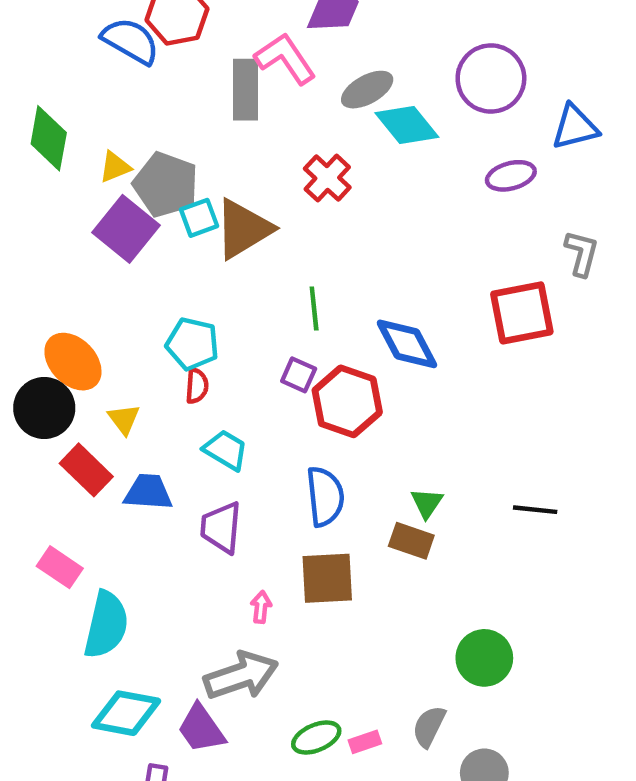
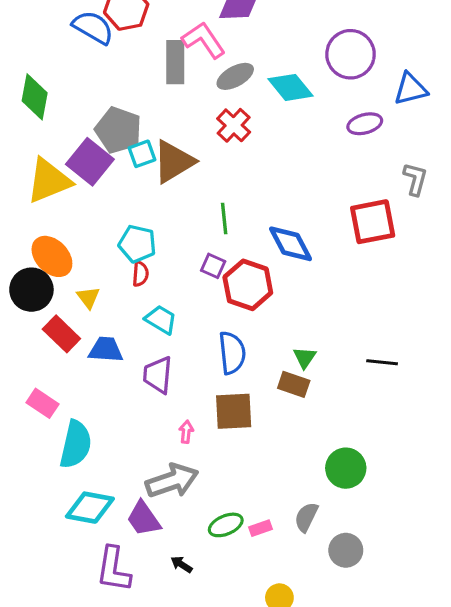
gray ellipse: (367, 90) -> (235, 76), moved
yellow triangle: (115, 167) -> (49, 181), moved, size x2.0

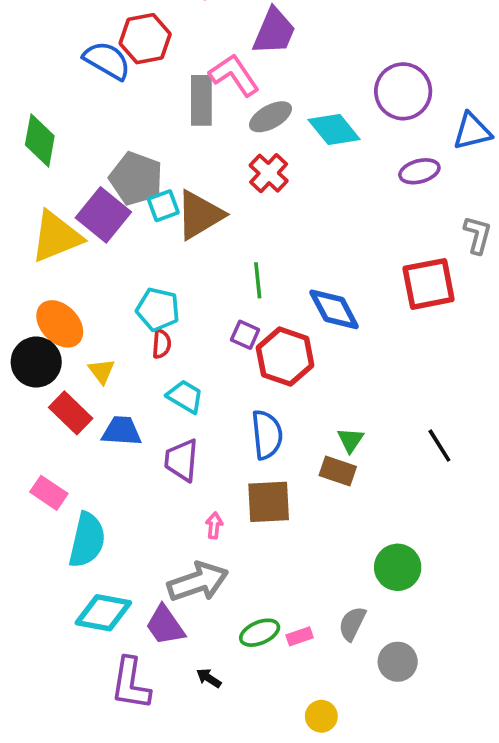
black line: (382, 362) -> (439, 446), turned 52

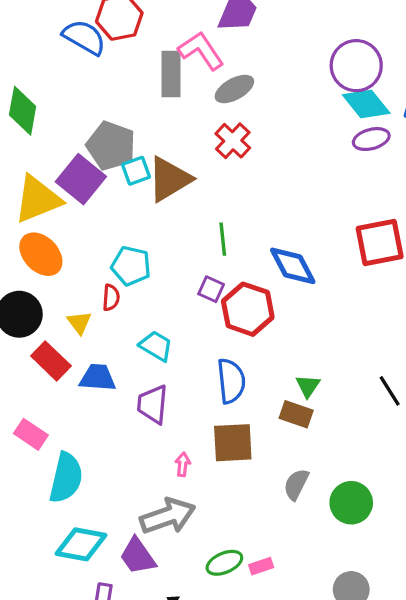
cyan diamond: (334, 130) -> (366, 104), moved
orange ellipse: (60, 324) -> (41, 254), moved
red semicircle: (161, 344) -> (111, 298), moved
gray semicircle: (352, 624) -> (296, 484), moved

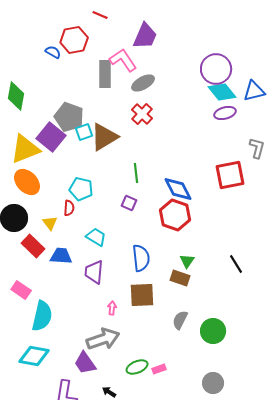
blue semicircle: (84, 37) -> (53, 52), size x0.6
red hexagon: (248, 309) -> (175, 215), moved
cyan diamond: (81, 544) -> (34, 356), moved

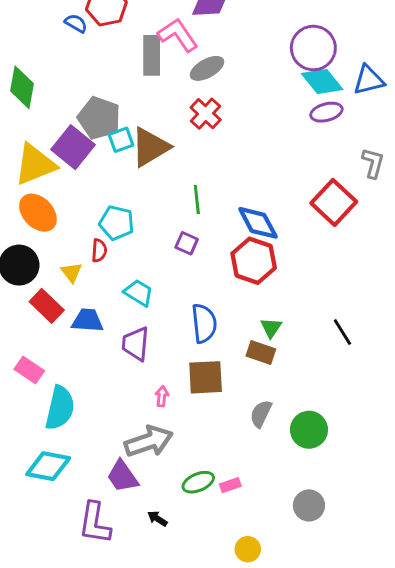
red square: (230, 175) -> (334, 202), turned -36

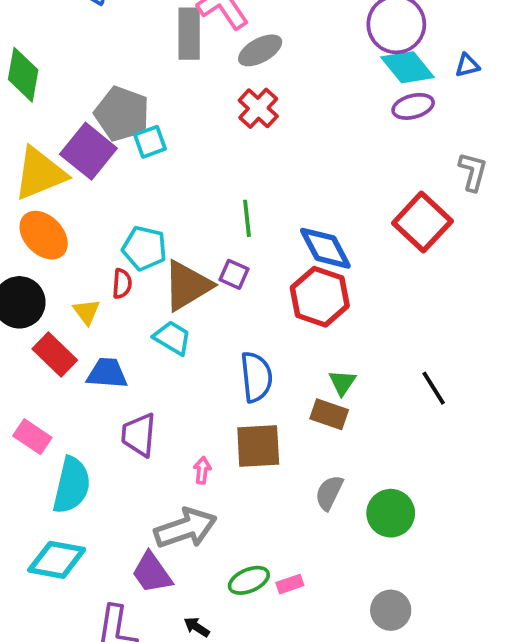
blue triangle: (369, 80) -> (467, 65), size x0.6
brown triangle: (150, 147) -> (187, 286), moved
purple trapezoid: (136, 344) -> (139, 435), moved

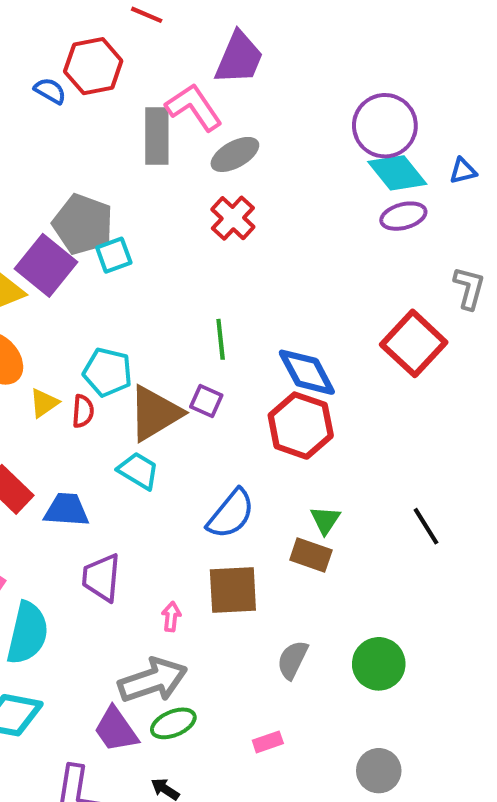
yellow triangle: (87, 312) -> (44, 403), moved, turned 32
blue semicircle: (256, 377) -> (231, 514), turned 45
gray semicircle: (329, 493) -> (292, 660), moved
green ellipse: (249, 580) -> (173, 723), moved

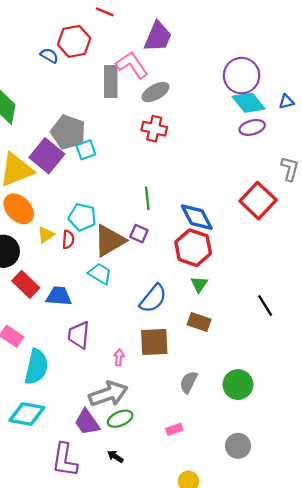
red cross: (233, 218) -> (154, 129), turned -30
green triangle: (325, 520) -> (199, 284), moved

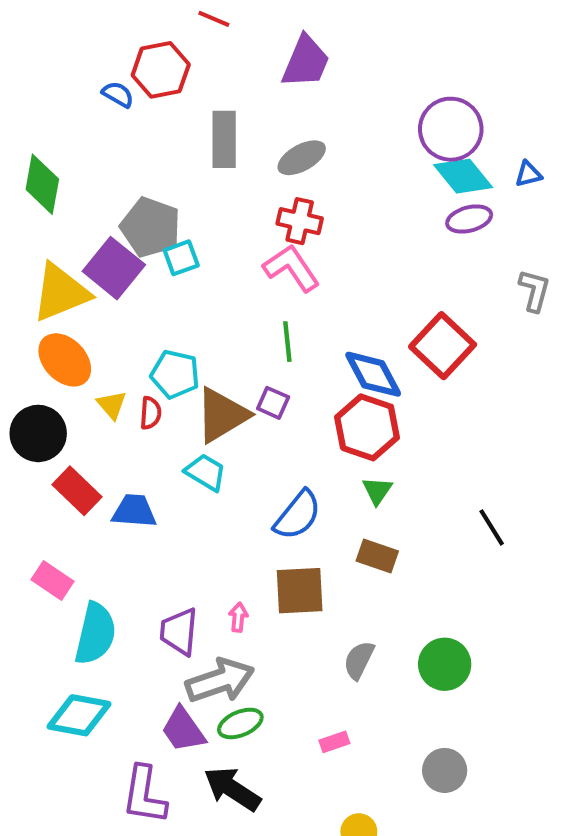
pink L-shape: (132, 65) -> (291, 268), moved
red square: (258, 201) -> (443, 346), moved
yellow triangle: (46, 235) -> (112, 405), turned -36
purple trapezoid: (79, 335) -> (179, 632), moved
black arrow: (115, 456) -> (232, 789), size x2.0

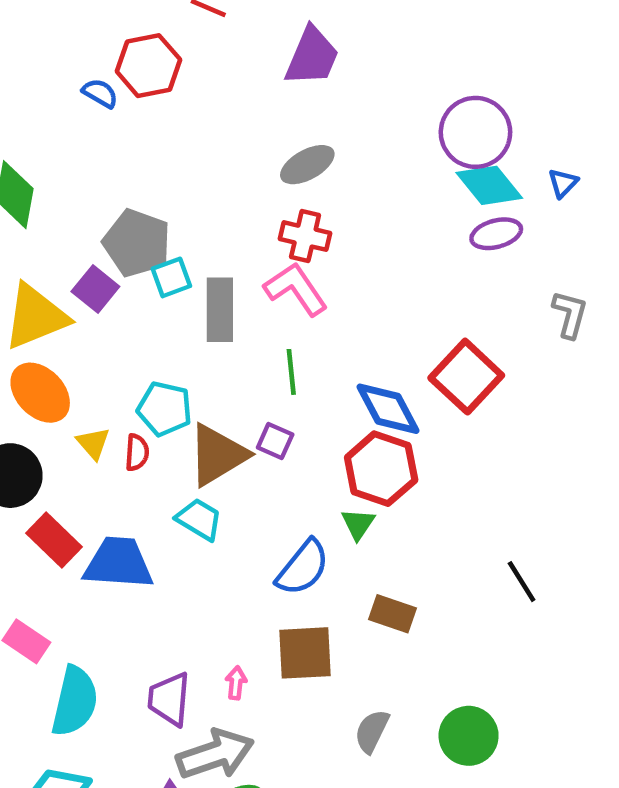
gray rectangle: (224, 139) -> (220, 310), moved
blue triangle: (528, 174) -> (563, 183), turned -32
purple square: (114, 268) -> (95, 289), size x0.7
green triangle: (377, 491) -> (358, 524), moved
blue trapezoid: (134, 511) -> (118, 563), size x1.4

